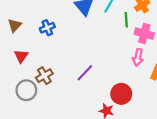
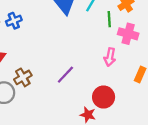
blue cross: (47, 28) -> (14, 21), moved
pink arrow: (138, 57) -> (110, 57), moved

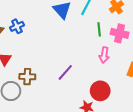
green line: (109, 19) -> (99, 29), moved
brown cross: (23, 77) -> (27, 77), turned 35

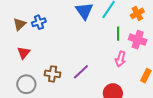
brown cross: (27, 77) -> (53, 74), moved

